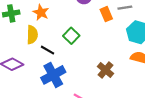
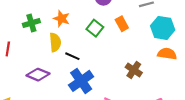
orange rectangle: (106, 14) -> (122, 24), moved
green square: (71, 36) -> (95, 28), moved

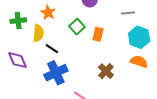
green cross: (31, 23) -> (18, 21), moved
orange rectangle: (122, 24) -> (98, 34), moved, turned 32
purple diamond: (38, 75) -> (17, 60), turned 35

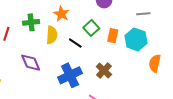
cyan hexagon: (139, 37) -> (136, 39), moved
black line: (52, 49) -> (75, 43), moved
orange semicircle: (139, 62) -> (155, 63), turned -96
brown cross: (106, 71) -> (104, 71), moved

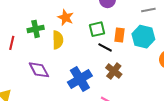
green square: (91, 28) -> (97, 29), turned 35
black line: (75, 43) -> (105, 47), moved

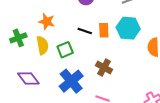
green square: (97, 29) -> (65, 50), moved
black line: (105, 47) -> (85, 31), moved

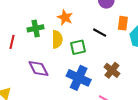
orange rectangle: (104, 30) -> (123, 23), moved
blue cross: (71, 81) -> (79, 78), turned -35

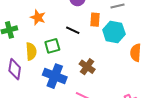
yellow semicircle: (57, 39) -> (31, 51), moved
purple diamond: (38, 68) -> (15, 69), turned 40

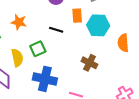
brown cross: (87, 67) -> (89, 63), moved

